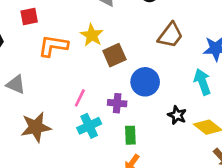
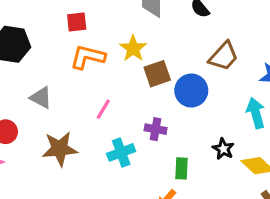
red square: (29, 17) -> (77, 22), moved
blue circle: (145, 82) -> (191, 91), moved
pink line: (80, 98) -> (103, 109), moved
green rectangle: (130, 135) -> (182, 168), moved

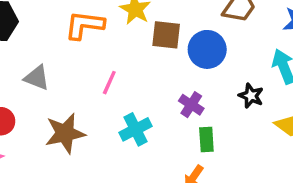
brown square: (157, 74) -> (166, 35), turned 32
purple cross: (156, 129) -> (191, 105), moved, turned 30
black star: (223, 149) -> (251, 96), moved

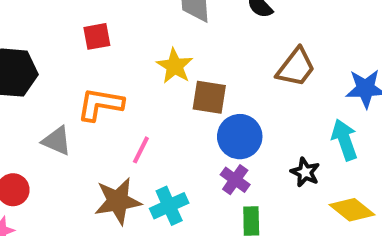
orange L-shape: (85, 25) -> (100, 104), moved
blue circle: (207, 49) -> (240, 137), moved
brown star: (65, 133) -> (118, 201), moved

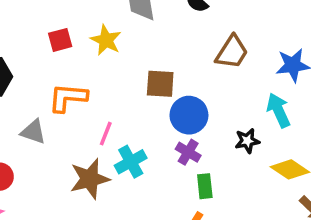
yellow star: (175, 66) -> (106, 40), moved
black star: (305, 172) -> (247, 141), turned -30
cyan cross: (169, 206) -> (131, 162), moved

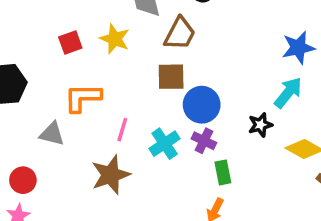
brown trapezoid: (232, 52) -> (180, 34), moved
cyan arrow: (278, 110) -> (288, 93), turned 68
cyan cross: (131, 162) -> (165, 144), moved

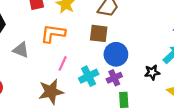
orange L-shape: (83, 98) -> (53, 33), moved
gray triangle: (52, 134) -> (21, 50), moved
purple cross: (204, 141) -> (114, 78), turned 32

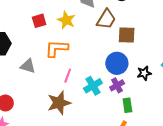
brown square: (99, 33) -> (127, 35), moved
black star: (152, 72) -> (144, 73), moved

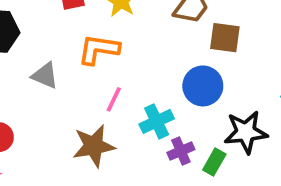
black star: (144, 73) -> (246, 132), moved, size x1.6
purple cross: (117, 85) -> (181, 151), moved
green rectangle: (127, 105) -> (214, 162), turned 32

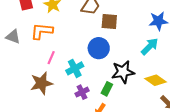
gray triangle: (45, 76) -> (13, 37), moved
purple cross: (181, 151) -> (82, 92), moved

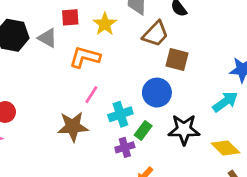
gray triangle: (13, 37) -> (48, 38), moved
green rectangle: (107, 89) -> (143, 130), moved

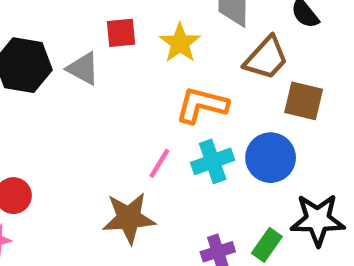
orange L-shape: (85, 57) -> (202, 105), moved
cyan cross: (120, 114) -> (213, 161), moved
green rectangle: (143, 130) -> (267, 245), moved

